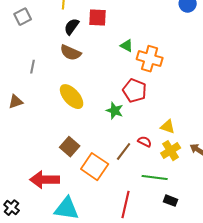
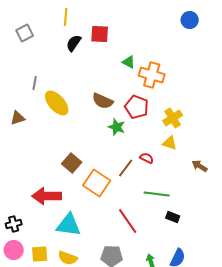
brown semicircle: (71, 53) -> (103, 101), moved
yellow ellipse: (72, 97) -> (57, 103), moved
yellow cross: (171, 151) -> (173, 118), moved
red line: (126, 205) -> (128, 221), turned -48
black cross: (12, 208) -> (14, 224), turned 35

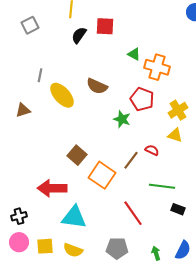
brown semicircle: (103, 101) -> (97, 86), moved

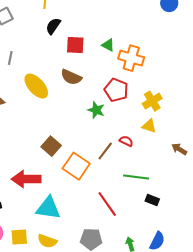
red square: (105, 26) -> (75, 45), moved
gray line: (40, 75) -> (10, 58), moved

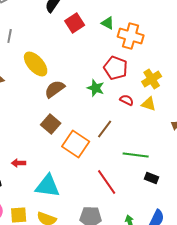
red square: (75, 45) -> (75, 23), turned -36
brown semicircle: (71, 77) -> (55, 89), moved, turned 120
red semicircle: (126, 141) -> (127, 100), moved
red arrow: (26, 179) -> (19, 163), moved, size x0.5

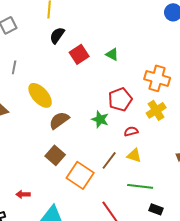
orange cross: (131, 36) -> (157, 78), moved
red pentagon: (116, 68) -> (120, 99), turned 30
red semicircle: (127, 100) -> (131, 131), turned -40
yellow triangle: (149, 104) -> (134, 155), moved

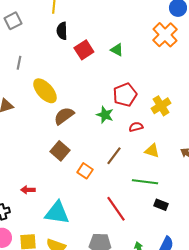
black semicircle: (57, 35) -> (62, 31), turned -36
orange cross: (157, 78) -> (165, 35), moved, turned 30
yellow triangle: (134, 155) -> (152, 151), moved
orange square: (80, 175) -> (85, 171), size x0.6

